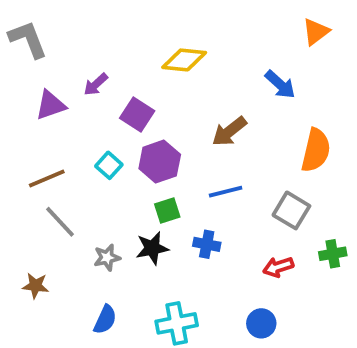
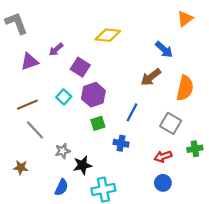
brown arrow: (229, 131) -> (151, 77), moved
blue line: (226, 192) -> (132, 112), turned -48
black star: (152, 248) -> (82, 165), moved
blue circle: (261, 323) -> (163, 183), moved

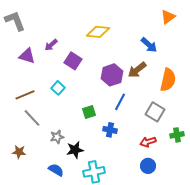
purple triangle: (30, 62) -> (27, 56), turned 36
purple hexagon: (93, 95) -> (112, 75), moved
blue semicircle: (62, 187) -> (56, 170), turned -84

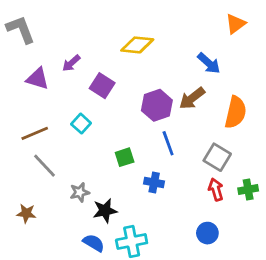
blue line: (120, 102) -> (168, 143), turned -48
red arrow: (148, 142) -> (216, 190), moved, turned 91
blue semicircle: (56, 170) -> (94, 243), moved

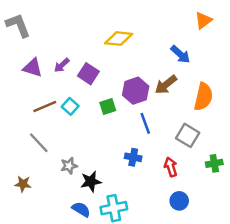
purple arrow: (71, 63) -> (62, 65), moved
brown line: (35, 133) -> (45, 106), moved
green square: (125, 157) -> (108, 106), moved
red arrow: (216, 190) -> (171, 167), moved

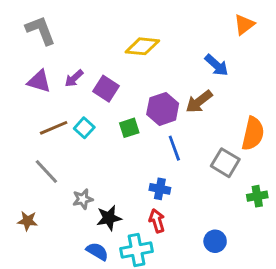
gray L-shape: (18, 25) -> (41, 30), moved
orange semicircle: (203, 97) -> (253, 134), moved
red arrow: (171, 167) -> (157, 221), moved

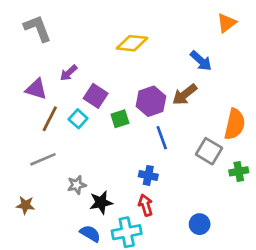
purple triangle: (39, 81) -> (36, 89), moved
purple square: (106, 89) -> (96, 96), moved
brown line: (54, 128) -> (50, 119), turned -40
gray line: (46, 171) -> (43, 159), turned -70
green cross: (257, 196) -> (239, 171), moved

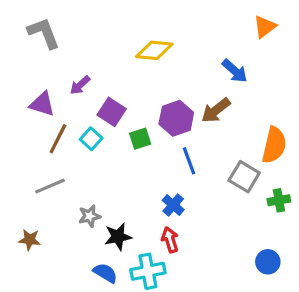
blue cross: (148, 175) -> (173, 205), turned 30
blue circle: (200, 224) -> (268, 262), moved

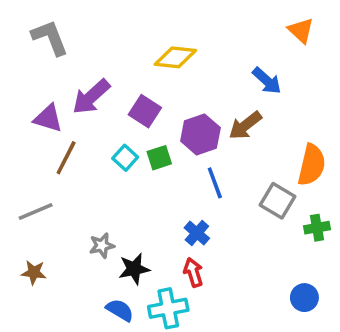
orange triangle: (265, 27) -> (301, 30), turned -40
purple arrow: (80, 85) -> (91, 97), size x1.6
purple square: (112, 112) -> (145, 111), moved
cyan square: (91, 139) -> (125, 158), moved
gray line: (50, 186) -> (36, 212), moved

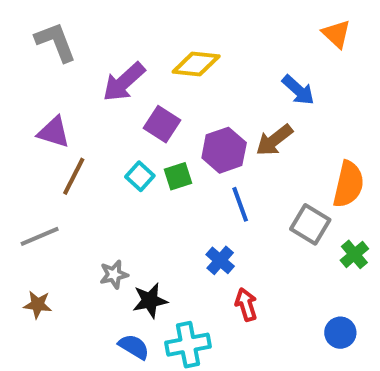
purple arrow: (91, 97) -> (124, 82), moved
green cross: (317, 228) -> (354, 254), turned -30
red arrow: (193, 272) -> (246, 305), moved

